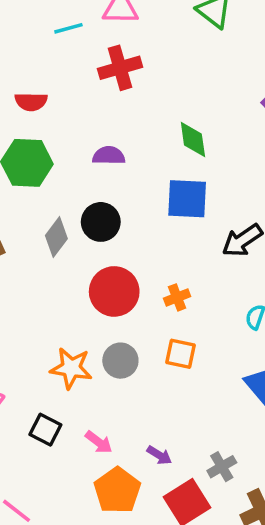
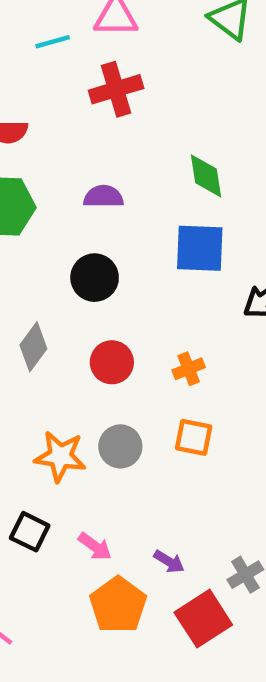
gray diamond: (56, 237) -> (33, 347), moved
red circle: (114, 291) -> (112, 362), size x0.7

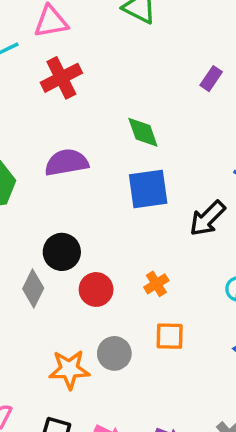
purple semicircle: (103, 197) -> (67, 163), size x1.4
black circle: (95, 278) -> (62, 252), moved

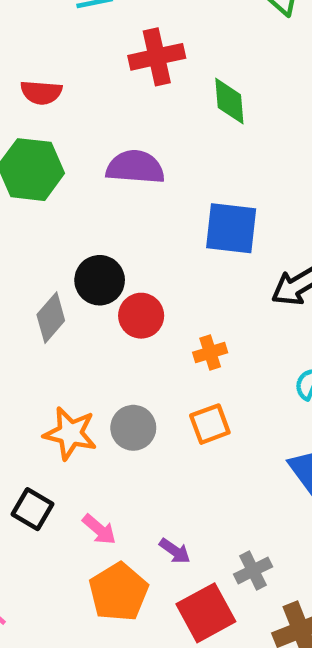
green diamond: (143, 132) -> (229, 101), moved
red circle: (96, 289) -> (141, 316), moved
orange square: (170, 336) -> (210, 424), turned -36

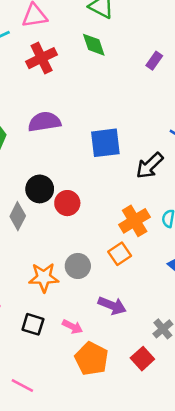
green diamond: (229, 101) -> (94, 45), moved
orange cross: (210, 352) -> (135, 221), moved, size x1.6
purple arrow: (175, 551) -> (112, 306), moved, size x1.5
red square: (206, 613) -> (142, 359), size x0.7

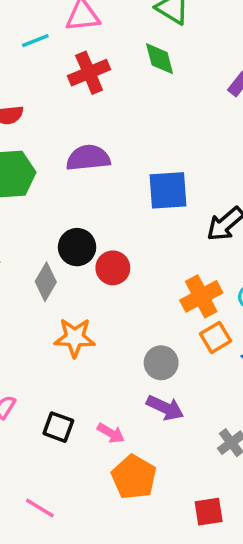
orange square: (120, 254) -> (215, 337), moved
gray circle: (78, 266) -> (161, 363), moved
orange star: (44, 277) -> (75, 338), moved
red square: (142, 359) -> (209, 512), moved, turned 30

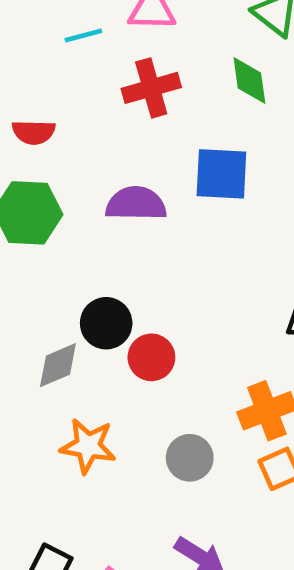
blue square: (168, 190) -> (221, 174), moved
gray diamond: (46, 282) -> (58, 365), turned 30
gray circle: (161, 363) -> (190, 458), moved

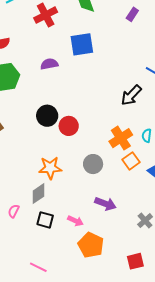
purple semicircle: (136, 204) -> (49, 64), size x0.7
gray diamond: (58, 365) -> (39, 194), moved

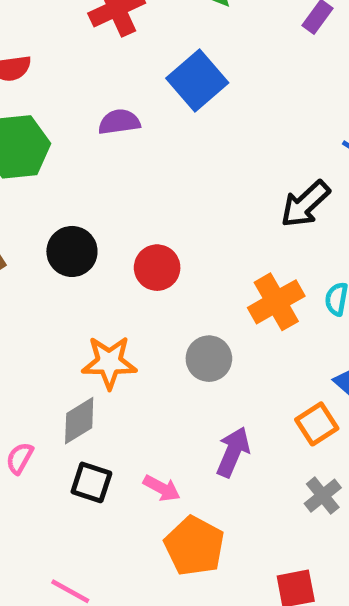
blue square: (82, 44) -> (197, 80), turned -35
black circle: (47, 116) -> (72, 251), moved
orange square: (131, 161) -> (317, 424), moved
purple arrow: (105, 204) -> (233, 452), turned -90

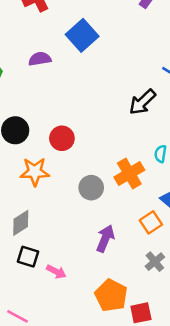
orange cross: (276, 302) -> (129, 174), moved
orange star: (109, 362) -> (35, 172), moved
pink arrow: (162, 488) -> (56, 272), moved
orange pentagon: (194, 546) -> (111, 295), moved

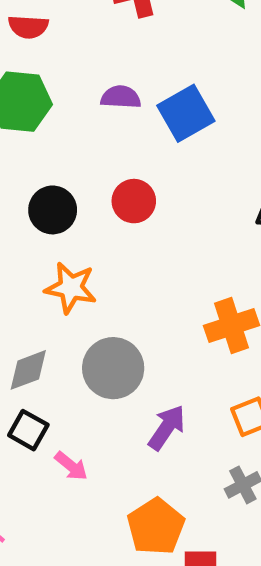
blue square: (82, 35) -> (186, 113), moved
red circle: (62, 138) -> (134, 201), moved
gray circle: (91, 188) -> (113, 368), moved, size x1.4

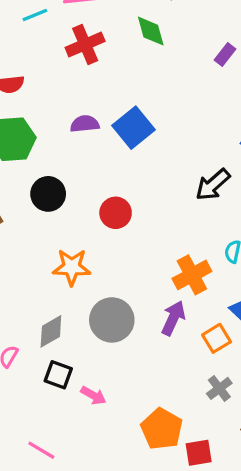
red circle: (134, 201) -> (116, 213), moved
black circle: (53, 210) -> (48, 194), moved
purple arrow: (167, 428) -> (173, 318), moved

